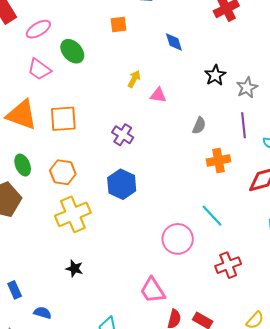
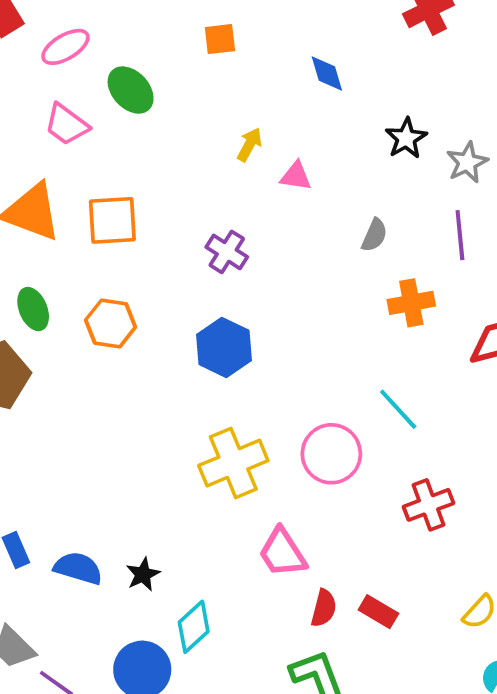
yellow cross: (73, 214) -> (233, 463), moved
black star: (74, 269) -> (143, 574), moved, turned 30
blue semicircle: (43, 313) -> (78, 568), moved, size x1.4

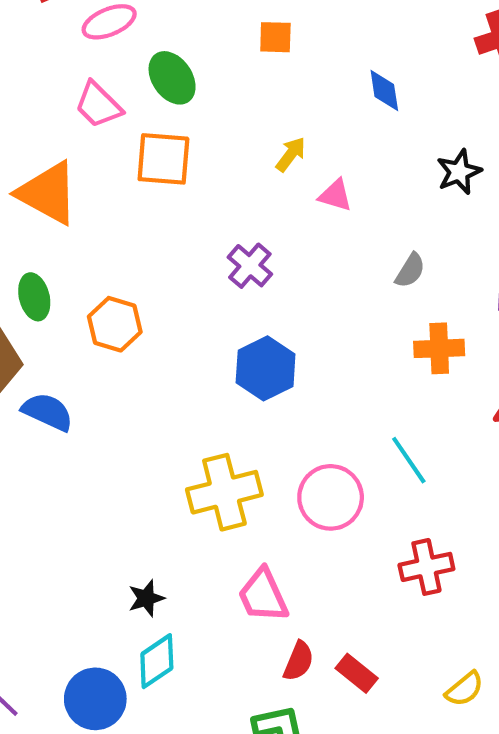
orange square: (112, 220) -> (163, 159), moved
blue hexagon: (224, 347) -> (266, 368), moved
blue semicircle: (78, 568) -> (48, 412), moved
black star: (143, 574) -> (146, 598), moved

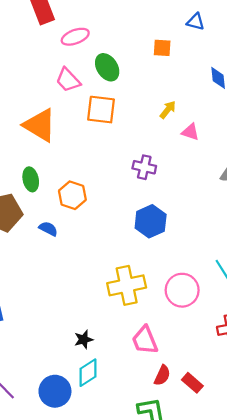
purple cross: (250, 266) -> (144, 167), turned -30
blue semicircle: (48, 412) -> (48, 229), moved, size x0.7

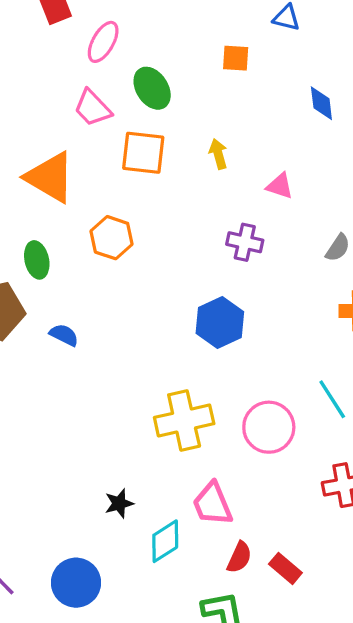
pink ellipse: (75, 37) -> (103, 42), turned -40
yellow arrow: (168, 110) -> (218, 154), moved, turned -54
purple cross: (144, 167) -> (245, 242), moved
orange hexagon: (72, 195) -> (112, 238), moved
cyan diamond: (88, 373) -> (165, 541), moved

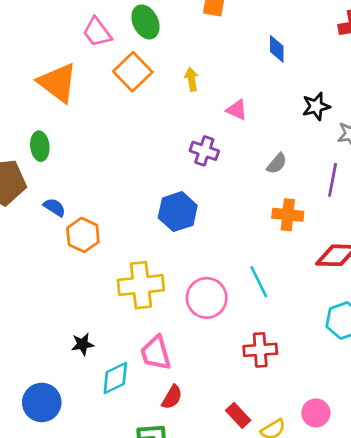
orange square: (143, 153) -> (133, 72), turned 33
orange hexagon: (112, 238) -> (83, 235), moved
red rectangle: (285, 568) -> (238, 415), moved

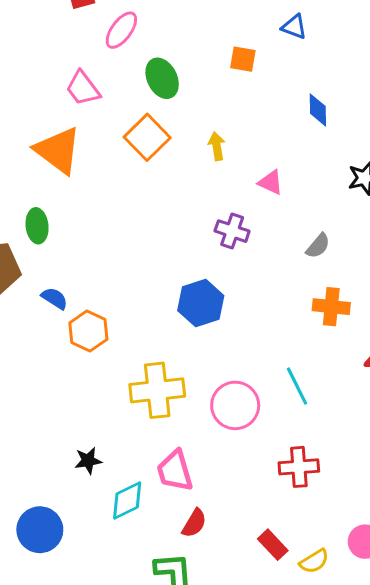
pink trapezoid: (97, 32) -> (83, 88), moved

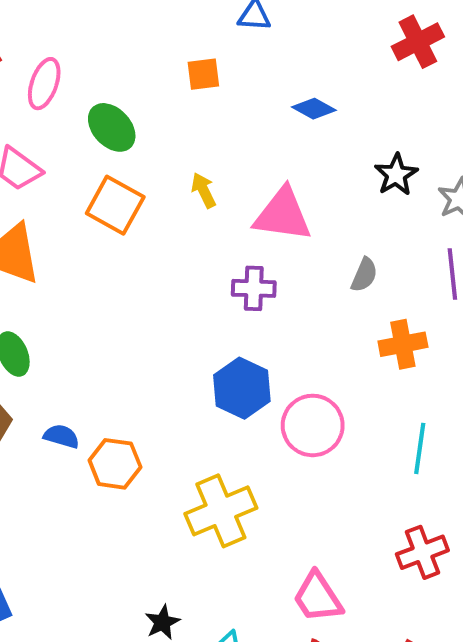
blue diamond: (318, 110) -> (314, 109), turned -44
pink triangle: (271, 182) -> (283, 215), size x1.8
cyan line: (297, 386) -> (420, 448), moved, turned 51
pink circle: (235, 405) -> (313, 425), moved
pink trapezoid: (175, 471) -> (318, 597), moved

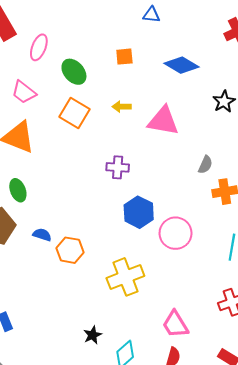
orange square: (203, 74) -> (124, 57), moved
blue diamond: (314, 109) -> (181, 65), size x1.5
yellow arrow: (204, 190) -> (122, 107), turned -66
gray semicircle: (364, 275) -> (205, 165), moved
purple cross: (254, 288) -> (118, 167), moved

